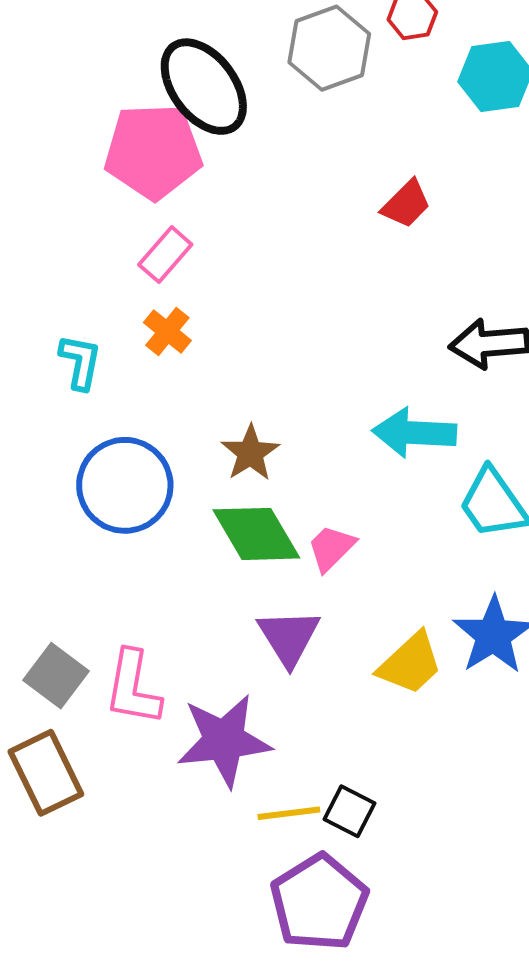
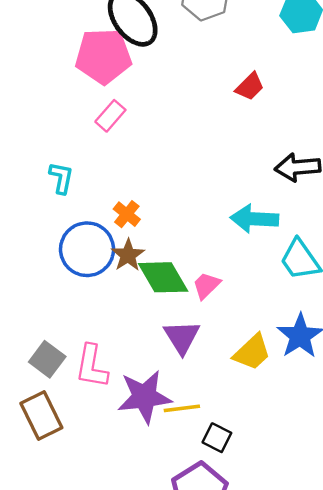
orange cross: (167, 332) -> (127, 214), moved
brown star: (250, 453) -> (128, 255), moved
yellow line: (289, 813) -> (182, 408), moved

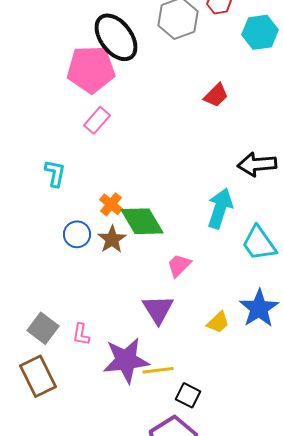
cyan arrow: (254, 219) -> (220, 208), turned 105
blue circle: (87, 249) -> (77, 234), size x0.6
green diamond: (163, 277) -> (142, 221), moved
yellow trapezoid: (252, 352) -> (218, 322), size x0.7
pink L-shape: (92, 366) -> (81, 334), size x0.6

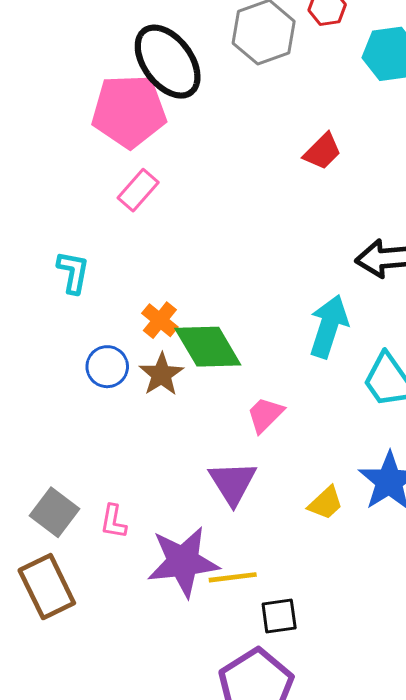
black square: (188, 395) -> (279, 616), turned -35

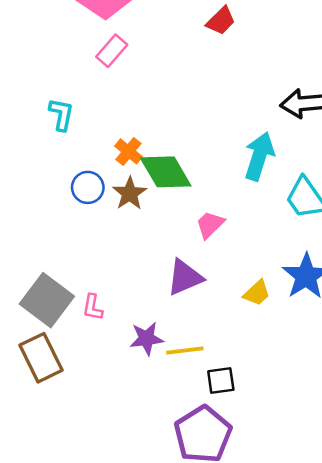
red trapezoid: (322, 151) -> (221, 21), moved
purple triangle: (233, 483) -> (185, 277), turned 39
gray square: (55, 512) -> (47, 300), size x1.4
purple star: (183, 562) -> (147, 339), size x0.6

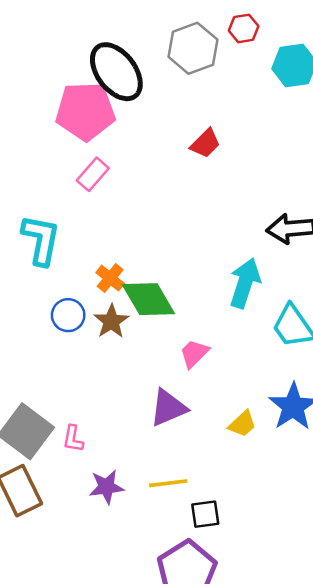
cyan L-shape: (61, 114) -> (41, 240), size x1.5
purple star: (147, 339) -> (106, 487), moved

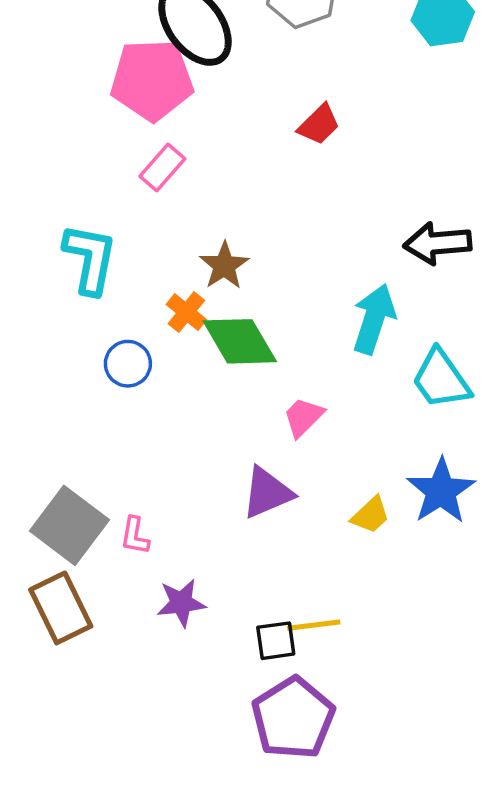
brown star: (111, 321) -> (224, 266), moved
yellow line: (168, 483) -> (314, 625), moved
black square: (205, 514) -> (276, 641), moved

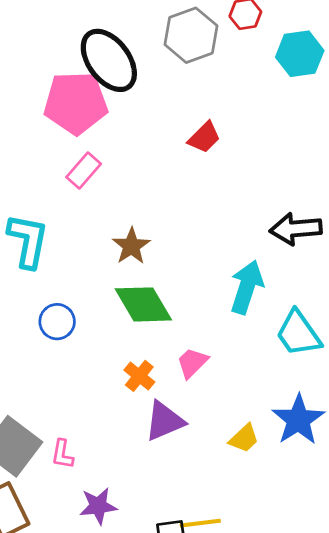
orange cross: (186, 312) -> (139, 376), moved

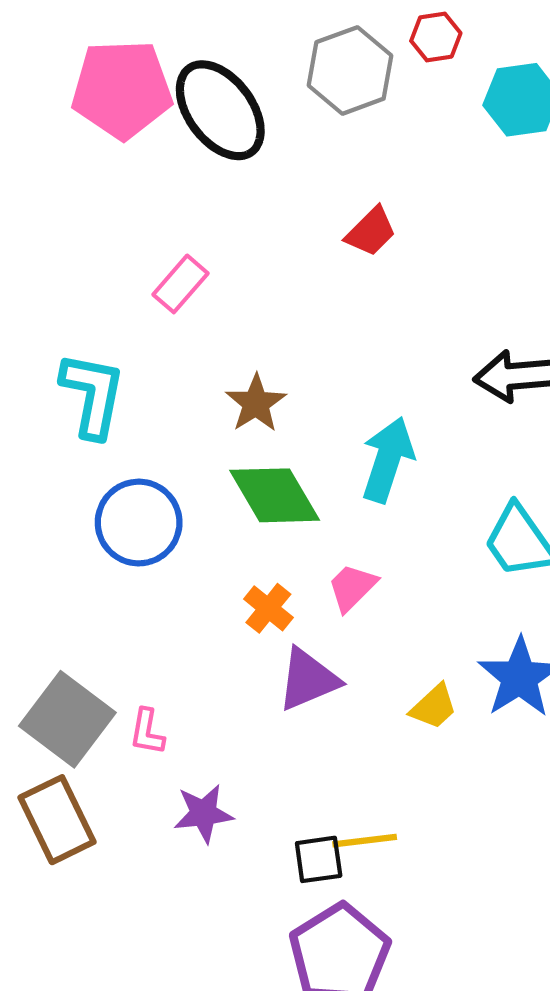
pink pentagon: (76, 103) -> (122, 89), moved
cyan arrow: (247, 287) -> (388, 460), moved
blue circle: (57, 322) -> (139, 523), size x1.5

